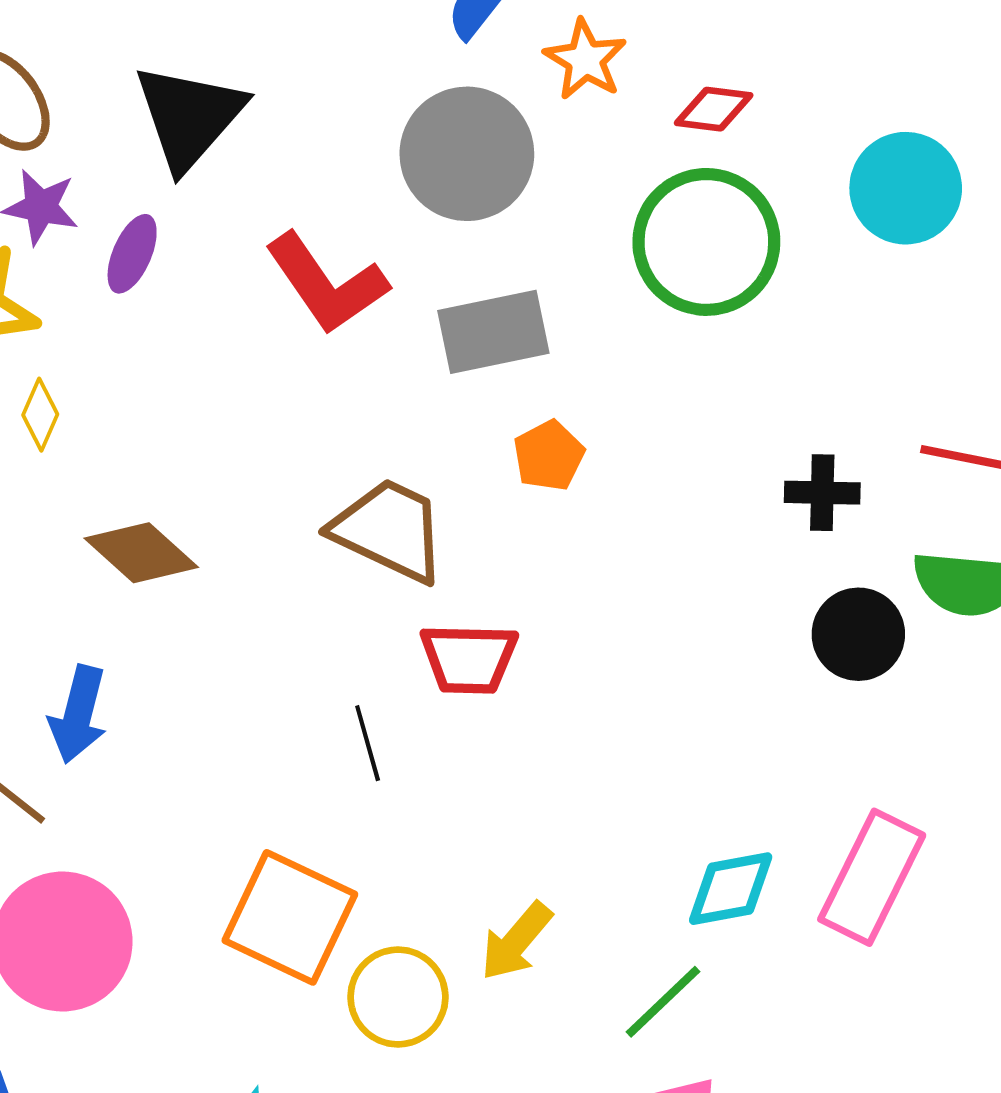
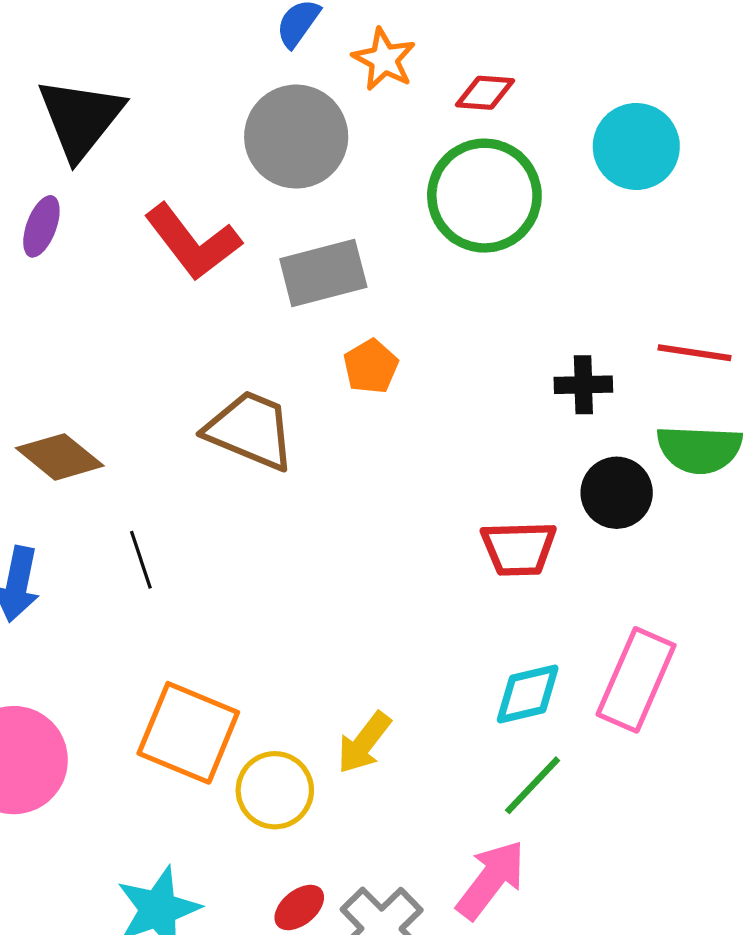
red trapezoid: (469, 659) -> (519, 548), moved
black line: (368, 743) -> (141, 560), moved
green line: (663, 1002) -> (533, 785), moved

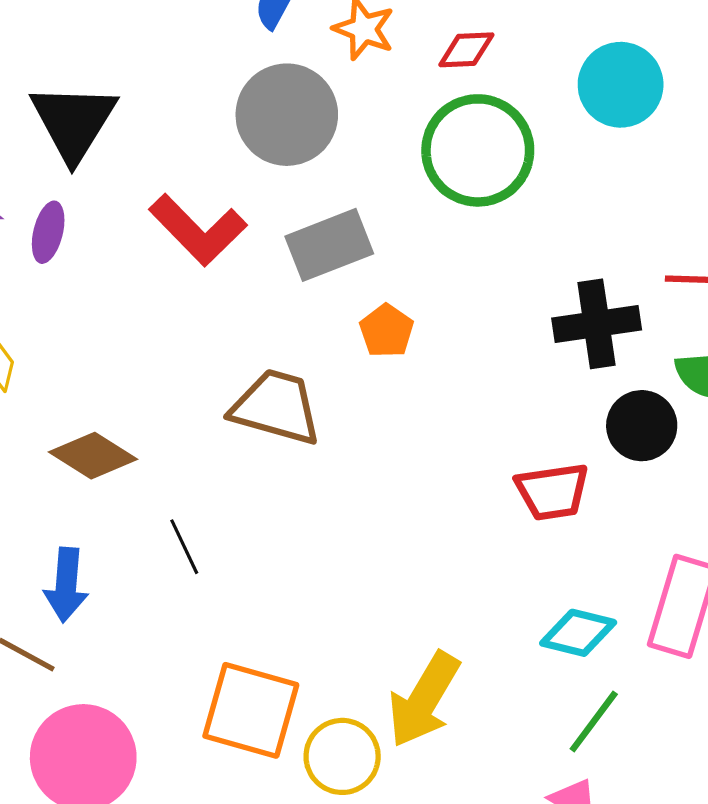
black cross: (583, 385) -> (597, 324), size x1.5
cyan diamond: (528, 694) -> (578, 633), turned 34
yellow arrow: (364, 743) -> (424, 700), size x1.5

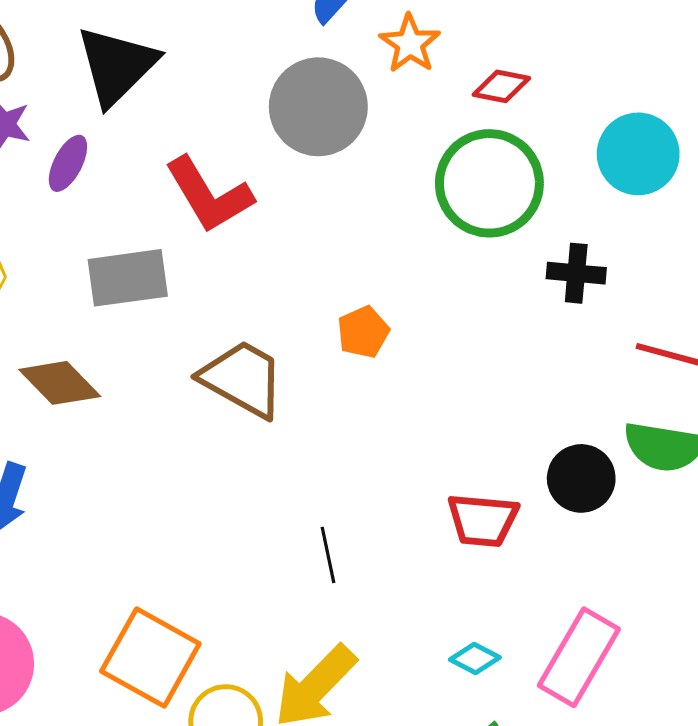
gray rectangle: (329, 245) -> (128, 278), moved
black cross: (597, 324) -> (576, 273), moved, size x0.7
black line: (184, 547) -> (328, 555), moved
cyan diamond: (578, 633) -> (475, 659), size x0.7

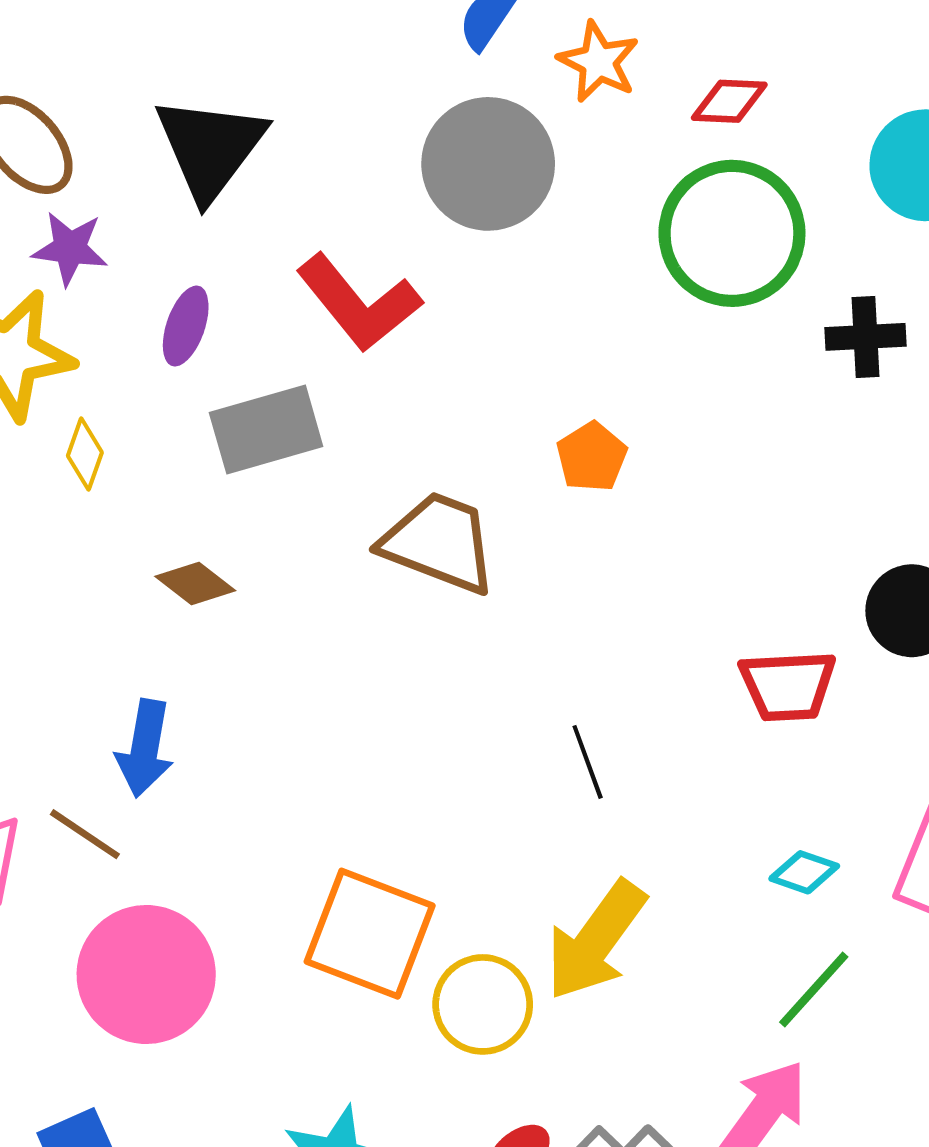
purple ellipse: (68, 163) -> (186, 326), moved
brown diamond: (60, 383) -> (195, 583), size x0.7

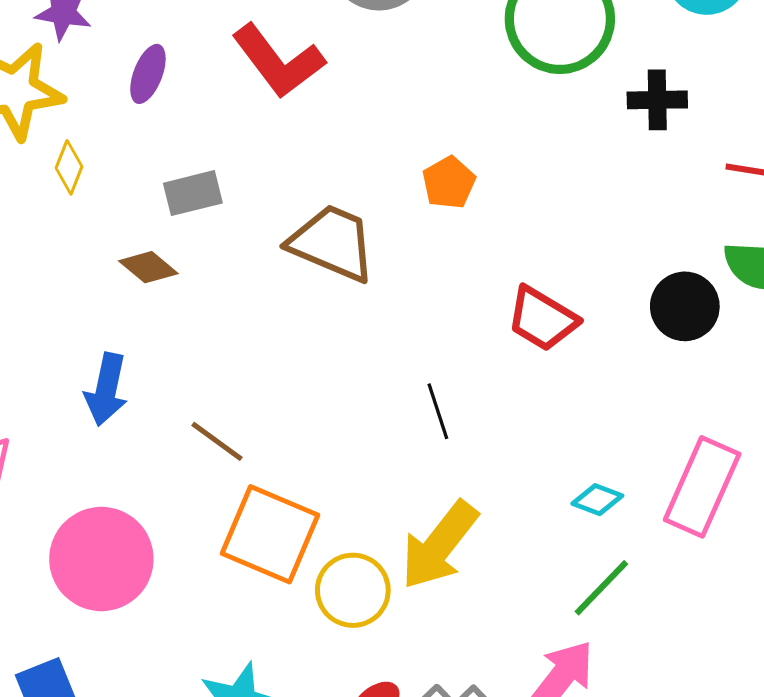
gray rectangle: (266, 430) -> (193, 193), moved, size x0.7
red trapezoid: (788, 686) -> (542, 319), moved, turned 32
brown line: (85, 834) -> (217, 441), moved

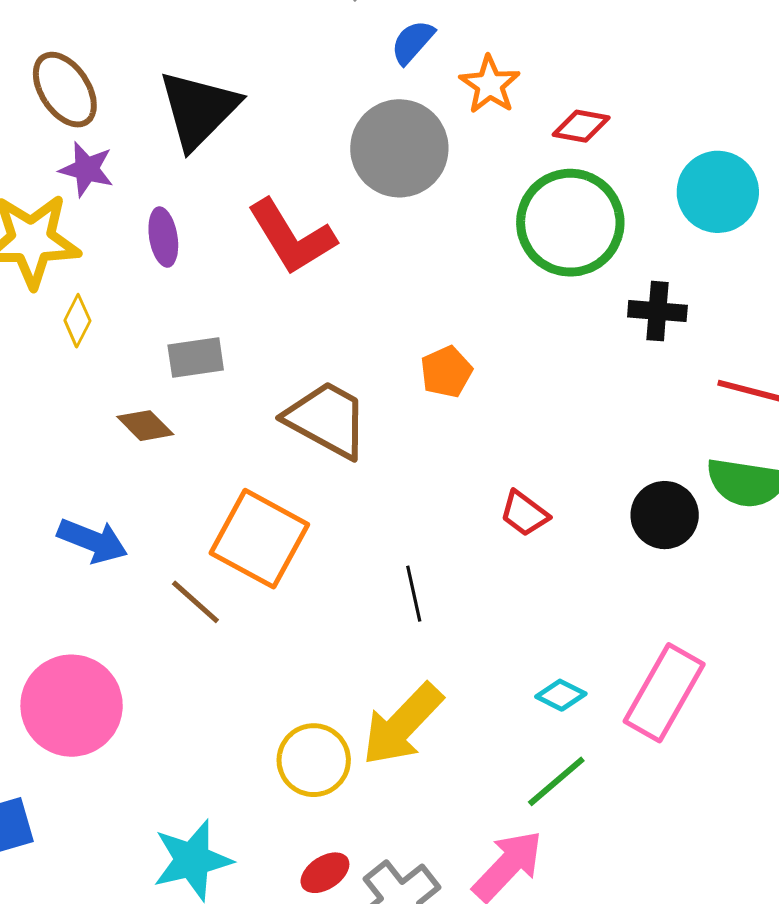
purple ellipse: (148, 74) -> (163, 237), turned -36
red trapezoid: (542, 319) -> (524, 513), size x0.7
blue arrow: (106, 389) -> (92, 541), turned -86
orange square: (270, 534) -> (259, 539), moved

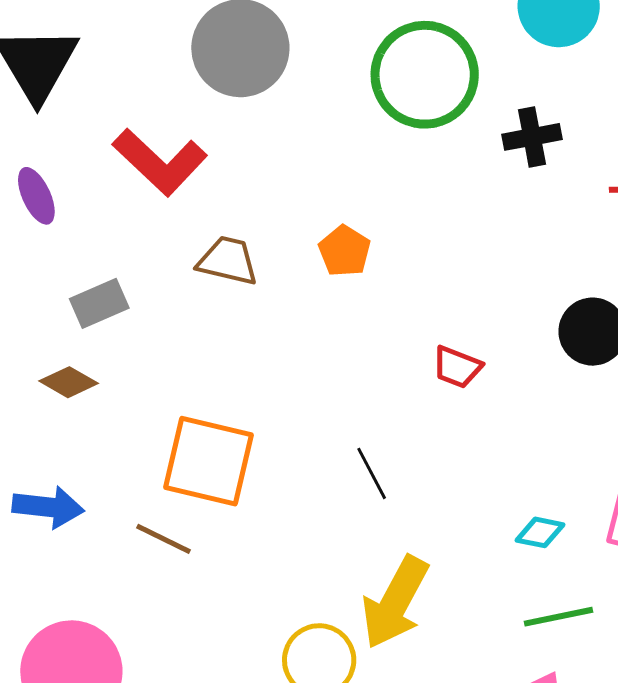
brown trapezoid: (327, 419) -> (228, 261), moved, size x0.7
green line: (556, 781) -> (558, 617), turned 44

